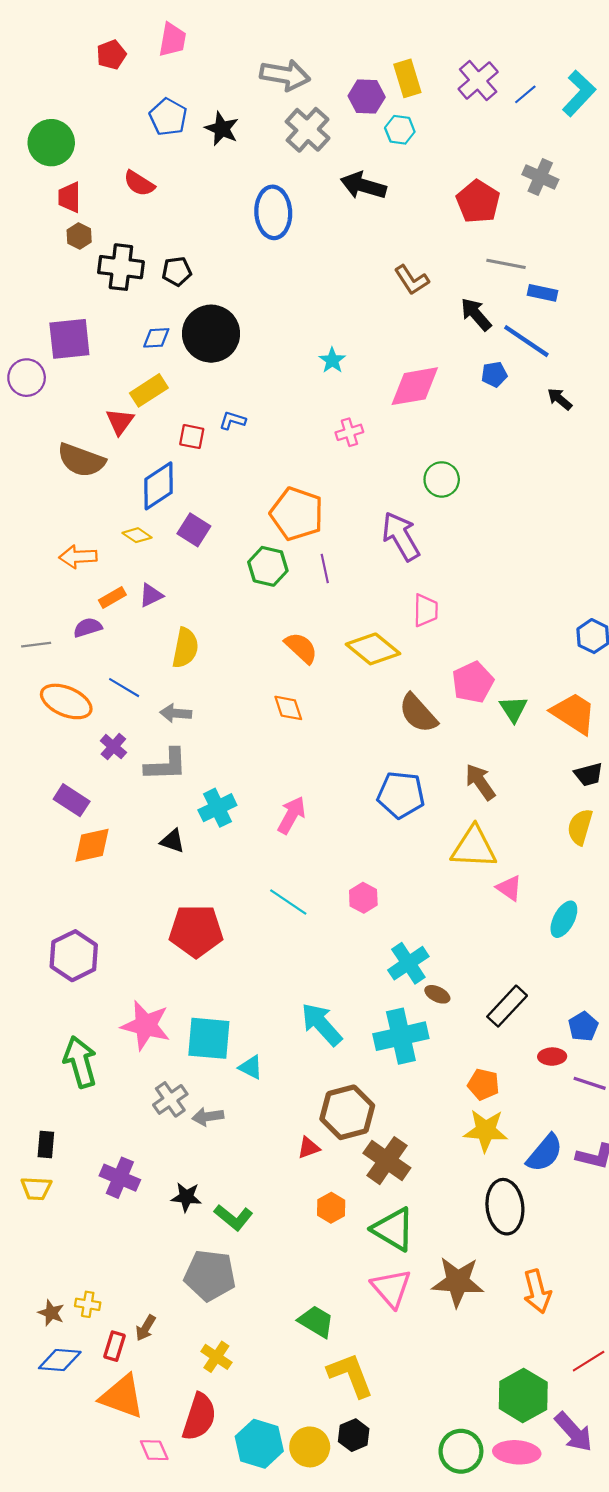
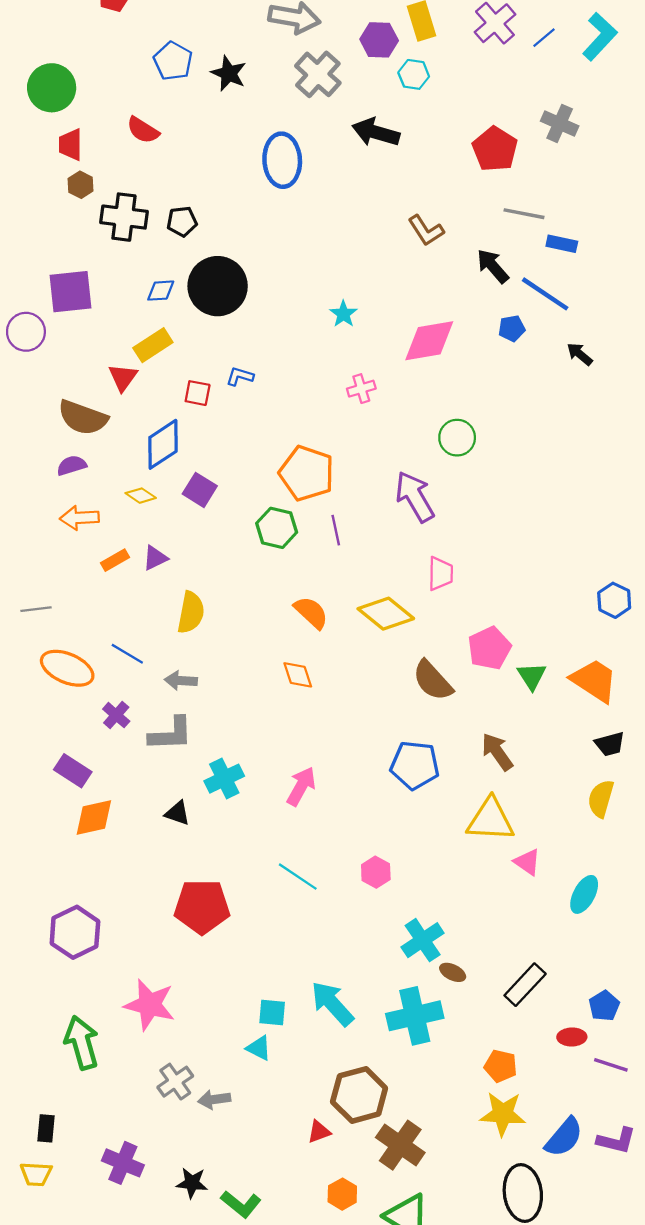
purple semicircle: (88, 627) -> (72, 465), moved
cyan square: (209, 1038) -> (272, 1012), moved, size x0.6

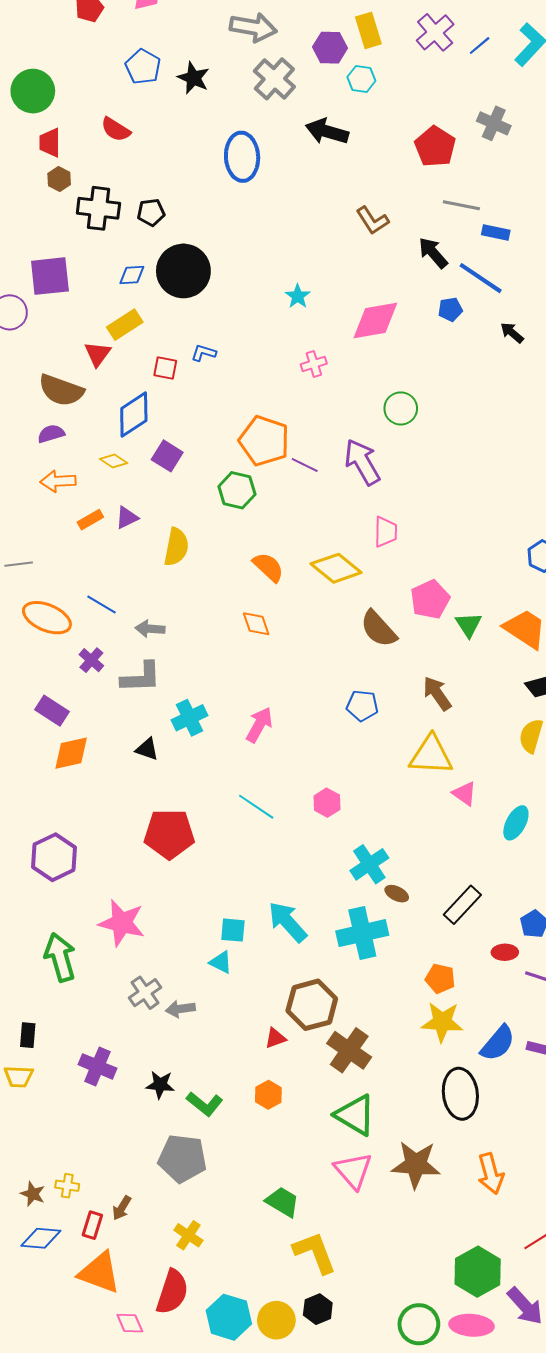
purple line: (336, 530) -> (305, 465), moved, turned -52
yellow semicircle: (191, 613) -> (176, 547), moved
blue pentagon: (415, 765) -> (362, 706), size x0.7
orange hexagon: (342, 1194) -> (268, 1095), moved

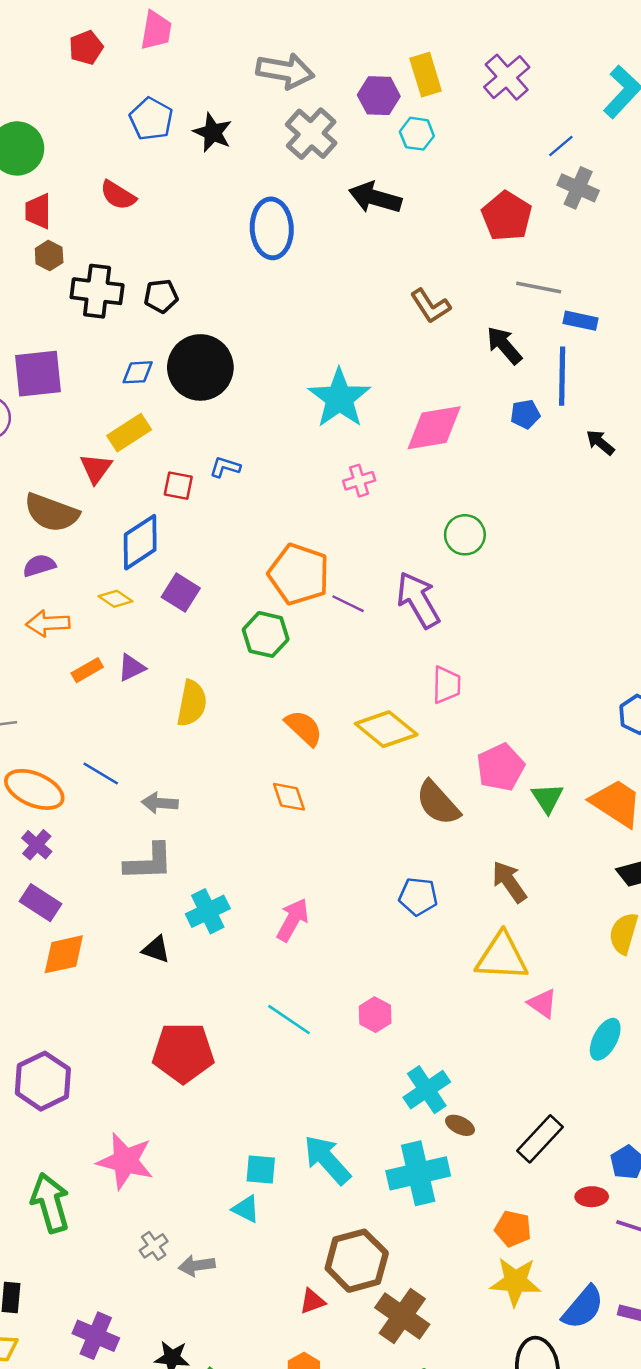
blue line: (480, 46) -> (561, 146), moved
blue line: (481, 278) -> (562, 376), turned 57
cyan star: (298, 296) -> (339, 398), size x2.0
purple cross: (91, 660) -> (37, 845), moved
gray cross: (145, 993) -> (154, 1246), size x0.7

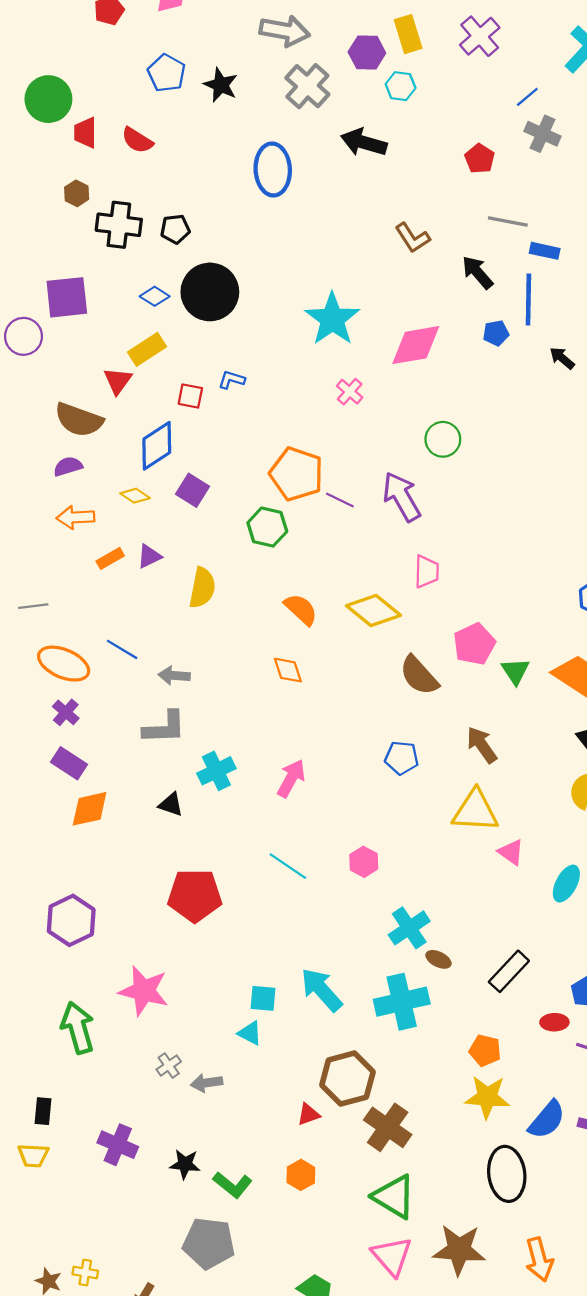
red trapezoid: (38, 211) -> (85, 133), moved
red pentagon: (507, 216) -> (480, 159), size x0.7
blue diamond: (138, 372) -> (155, 296), turned 36
pink cross: (359, 481) -> (350, 392), turned -32

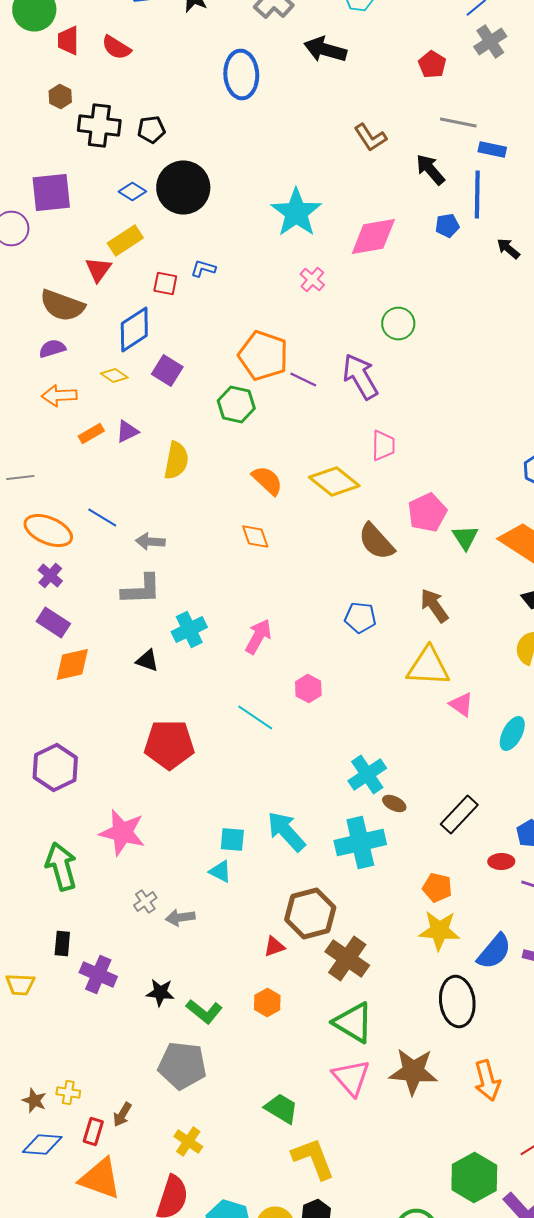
gray cross: (542, 134) -> (490, 42), turned 32
pink hexagon: (364, 862) -> (308, 688), moved
black rectangle: (43, 1111) -> (62, 944), moved

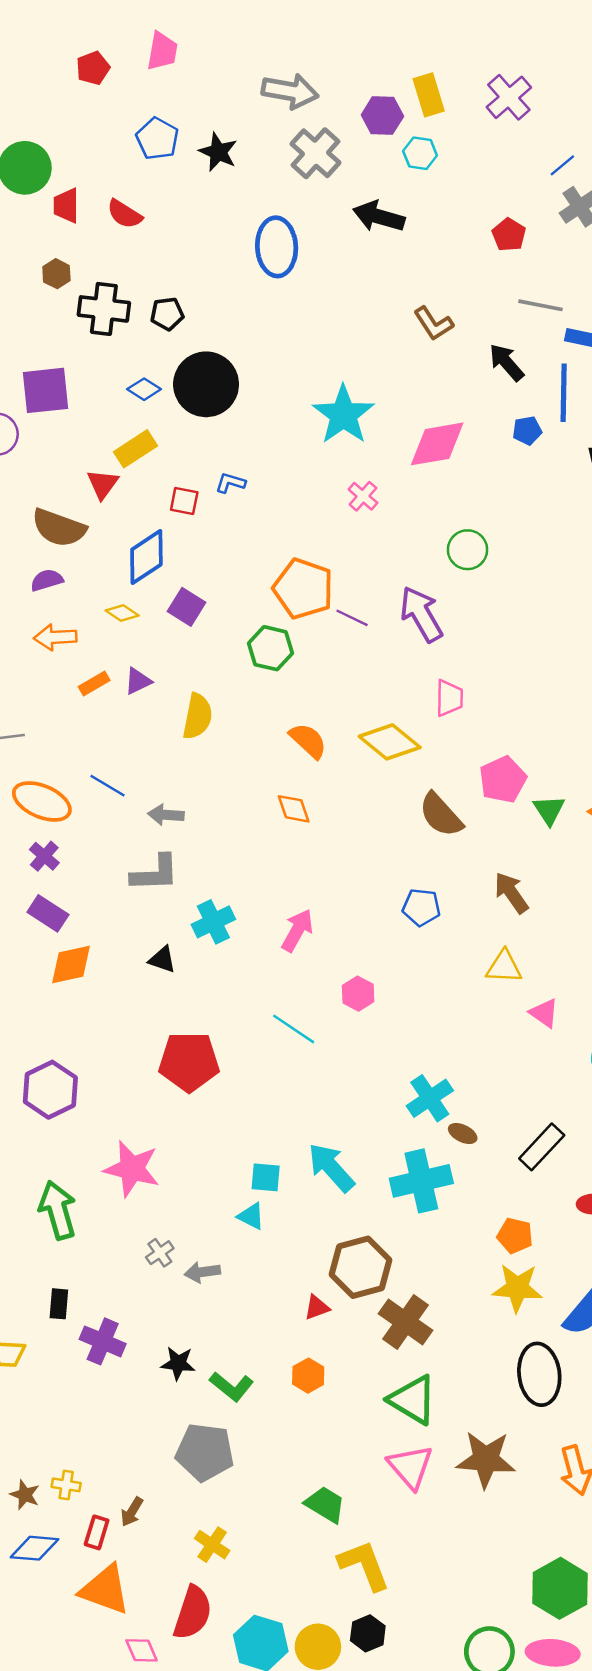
yellow triangle: (428, 666) -> (504, 967), size x0.7

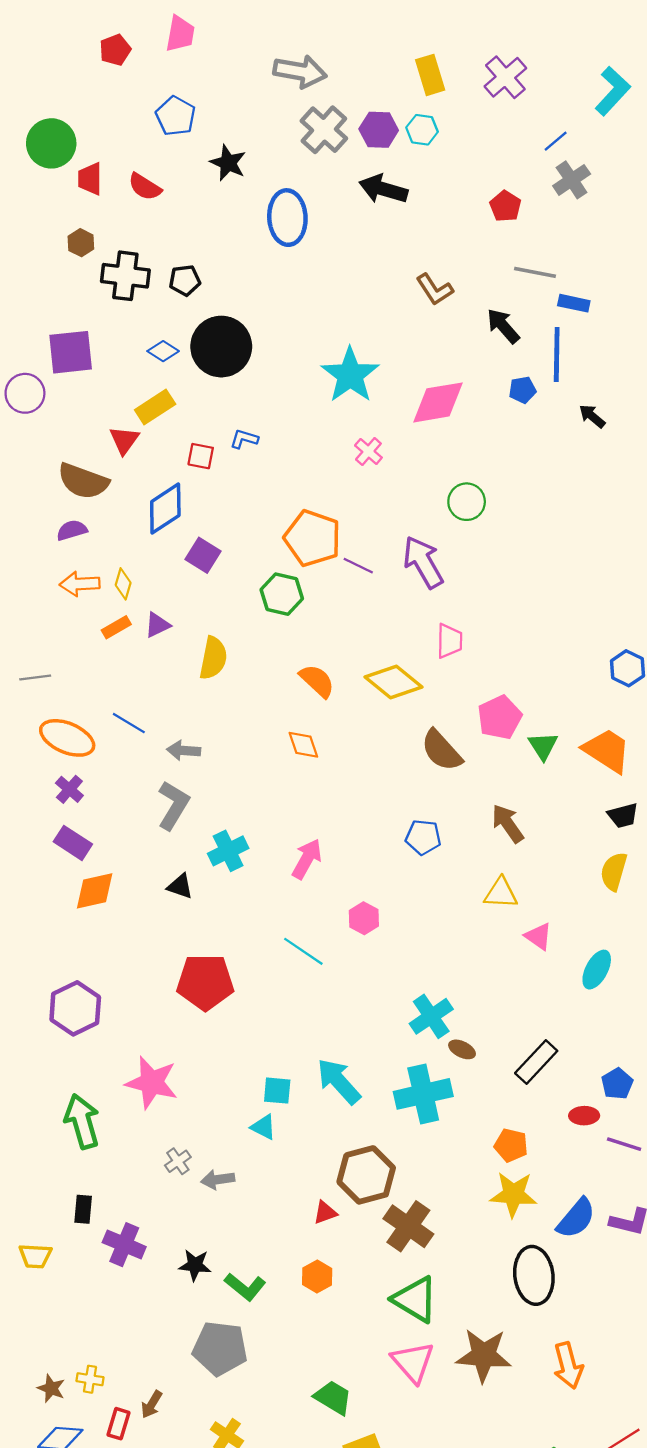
purple hexagon: (382, 116) -> (379, 130), moved
black star: (218, 152) -> (228, 163), moved
yellow diamond: (122, 613) -> (123, 584), moved, turned 72
gray L-shape: (155, 873) -> (173, 805), turned -57

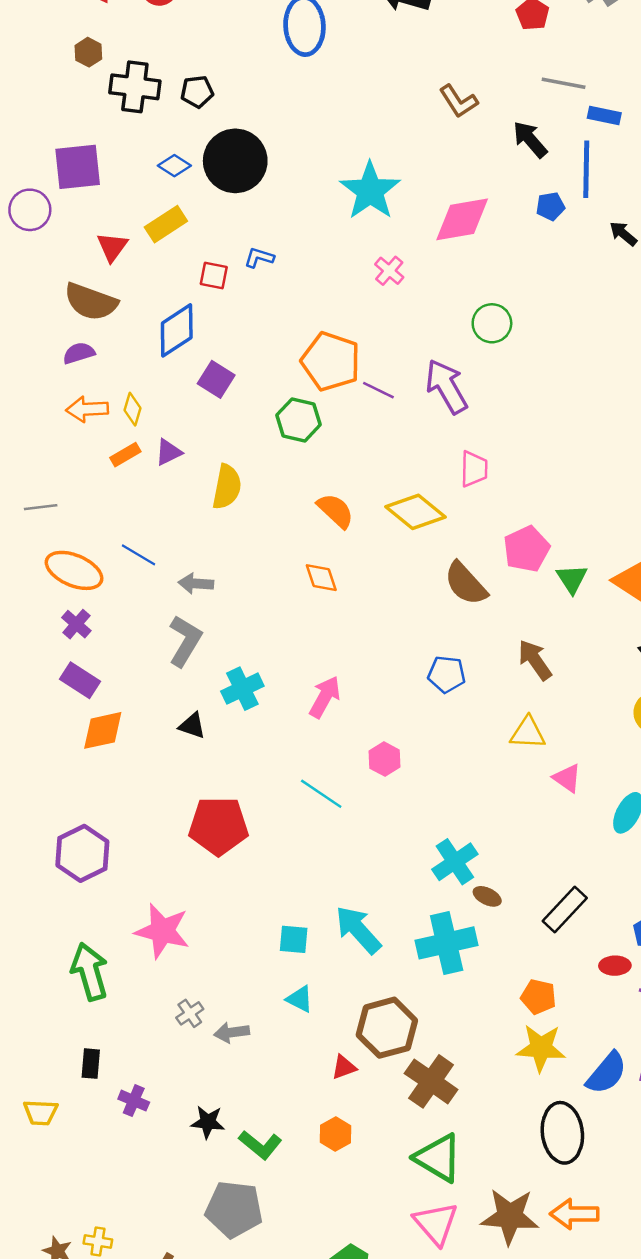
red triangle: (124, 440) -> (112, 247), moved
cyan triangle: (263, 1127) -> (300, 999), moved
purple cross: (124, 1245) -> (134, 1101), size x0.7
orange arrow: (568, 1366) -> (574, 1214), moved, turned 105

